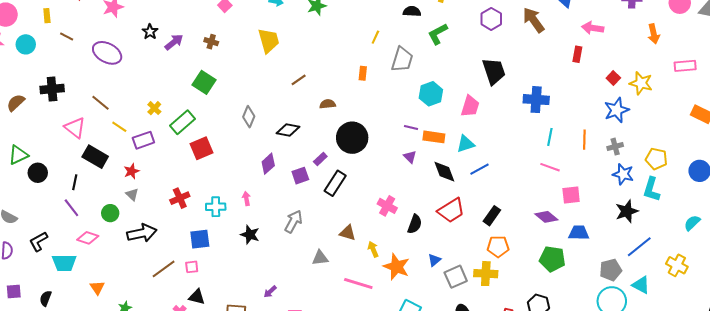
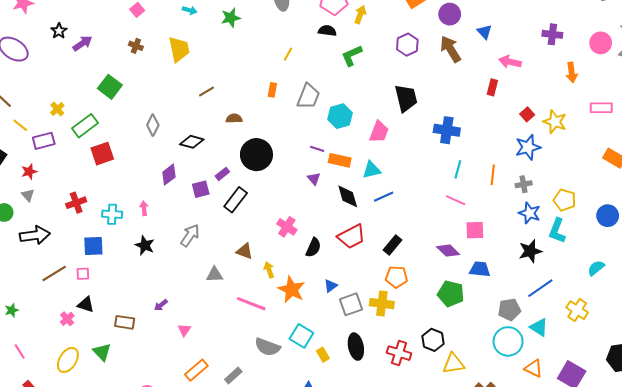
brown cross: (211, 42) -> (136, 46), moved
gray trapezoid: (402, 59) -> (308, 96), moved

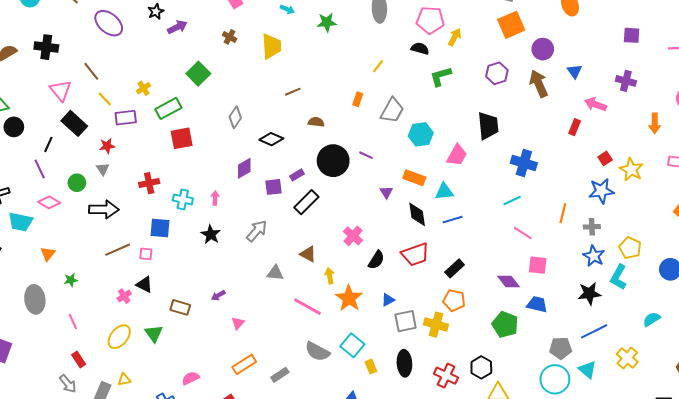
purple cross: (552, 34) -> (626, 81), moved
purple line: (317, 149) -> (366, 155), moved
cyan line: (458, 169) -> (512, 201), moved, turned 42

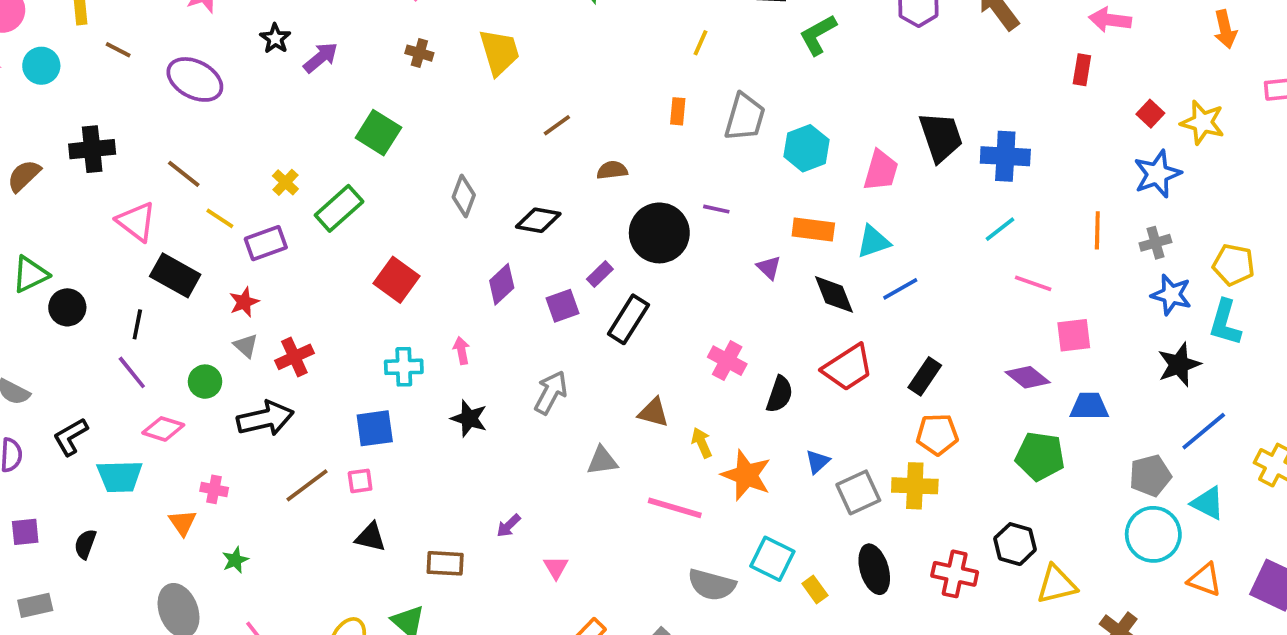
black trapezoid: (488, 126) -> (941, 137), moved
red square: (182, 138) -> (397, 280), moved, turned -30
red cross: (149, 183) -> (294, 357), moved
pink cross: (124, 296) -> (214, 489), moved, turned -32

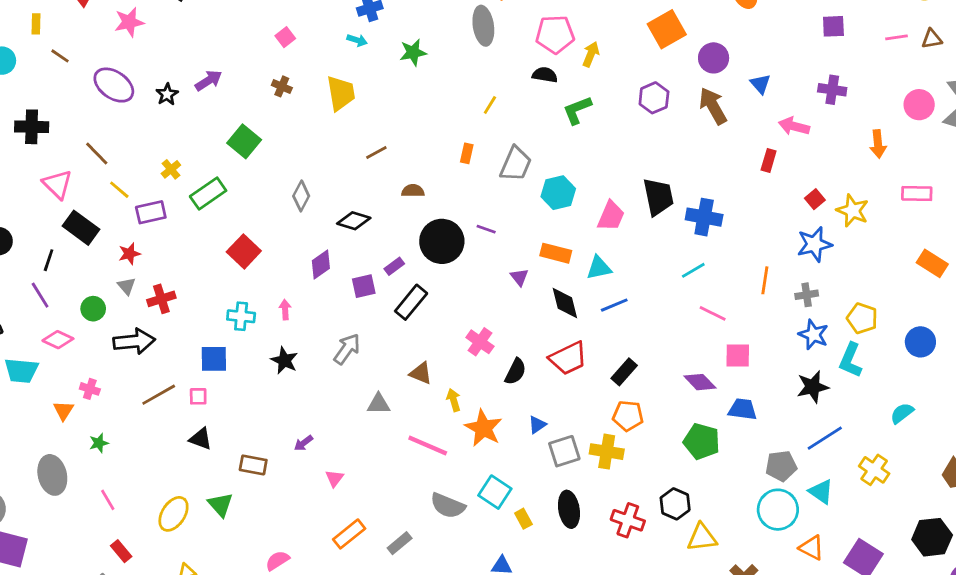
black star: (275, 38) -> (167, 94), moved

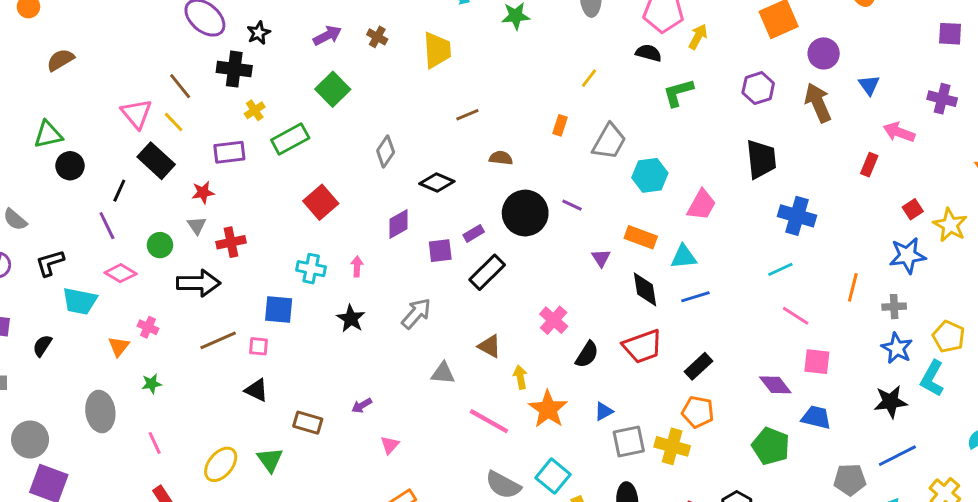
purple arrow: (209, 81) -> (327, 36), moved
black cross: (32, 127) -> (234, 69), moved
yellow line: (119, 190) -> (174, 122), moved
black trapezoid: (658, 197) -> (761, 159), moved

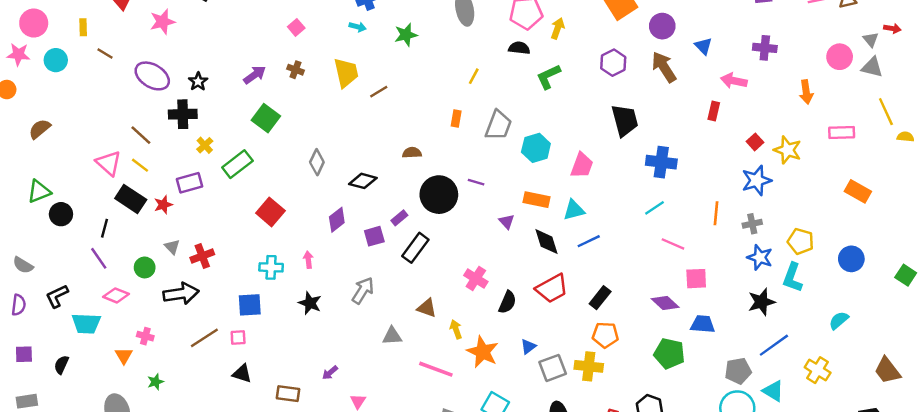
brown line: (467, 115) -> (379, 92), moved
red star: (203, 192) -> (163, 205), moved

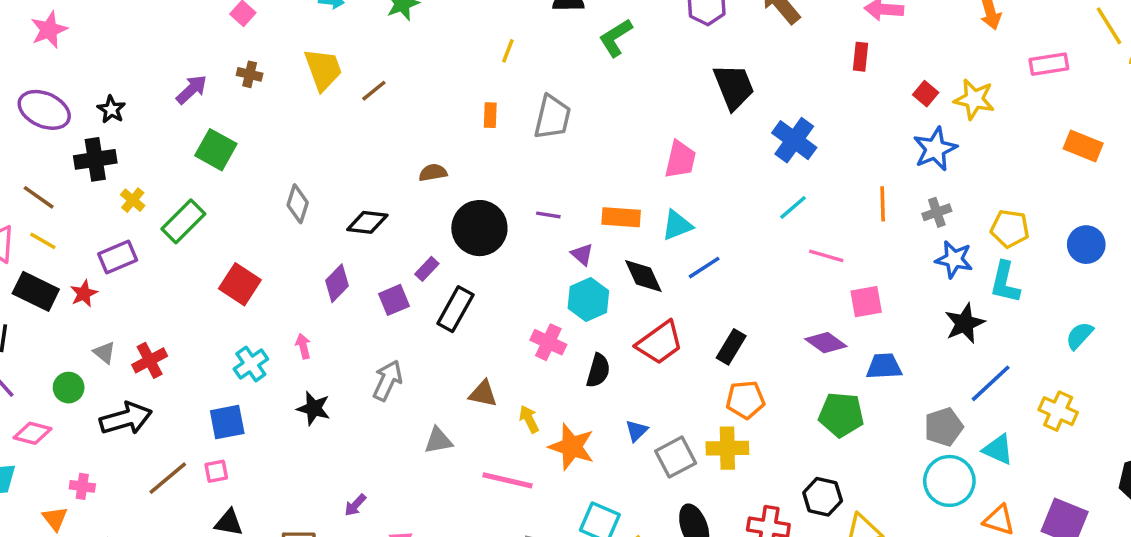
cyan hexagon: (536, 148) -> (588, 300), moved
blue cross: (661, 162) -> (794, 140), turned 36
purple line: (476, 182) -> (548, 215), moved
cyan cross: (271, 267) -> (251, 364), turned -30

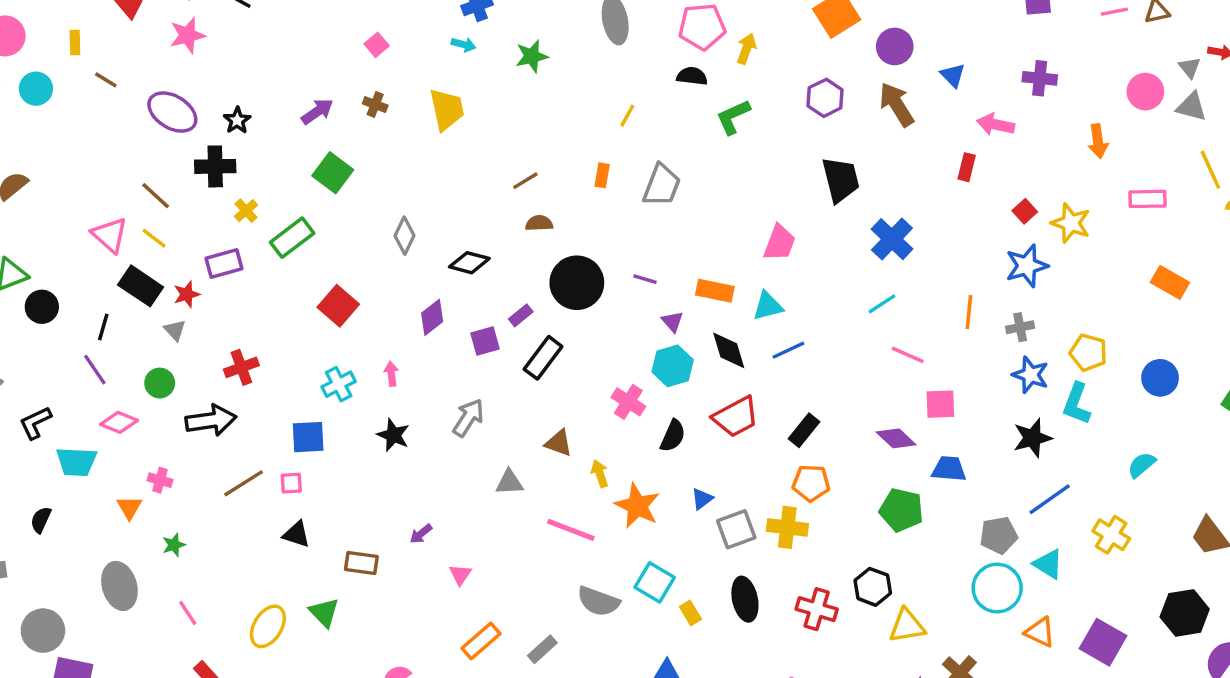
brown line: (374, 91) -> (525, 181), moved
gray triangle: (104, 353) -> (175, 330), moved

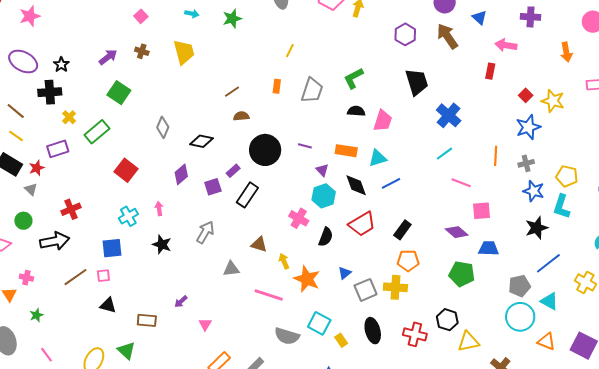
black semicircle: (692, 76) -> (356, 111), moved
green L-shape: (733, 117) -> (353, 78), moved

